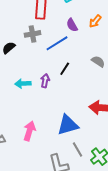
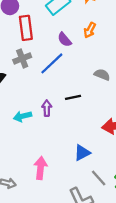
black line: (65, 69) -> (73, 97), moved, turned 56
blue triangle: (68, 125) -> (82, 153), size x0.7

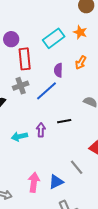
purple semicircle: (65, 40) -> (58, 70), turned 40
blue triangle: (82, 153) -> (56, 182), moved
gray line: (99, 178) -> (77, 167), moved

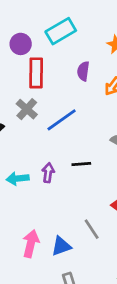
cyan rectangle: (54, 38) -> (61, 31), moved
purple semicircle: (58, 70) -> (83, 71), moved
gray cross: (21, 86) -> (27, 109), turned -35

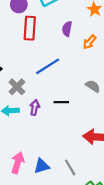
gray cross: (27, 109) -> (17, 87), moved
gray line: (92, 229) -> (70, 167), moved

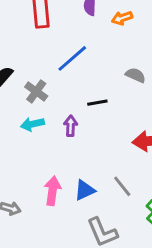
orange arrow: (89, 42) -> (122, 18), turned 40
purple arrow: (35, 107) -> (71, 126), moved

